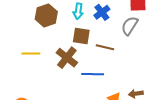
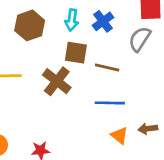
blue line: (93, 74) -> (110, 103), moved

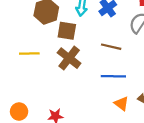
brown square: (76, 53) -> (67, 31), moved

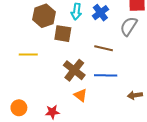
brown cross: (69, 58) -> (74, 70), moved
orange triangle: (121, 104) -> (81, 95), moved

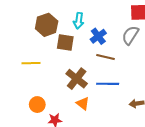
blue cross: (100, 13) -> (98, 36), moved
orange circle: (19, 108) -> (37, 105), moved

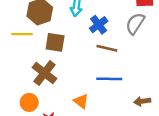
brown square: (65, 42) -> (55, 42), moved
yellow line: (31, 63) -> (22, 34), moved
brown cross: (77, 79) -> (44, 73), moved

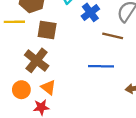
brown line: (107, 48) -> (113, 36), moved
orange triangle: (81, 101) -> (48, 87), moved

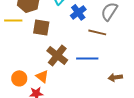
brown cross: (37, 60) -> (57, 55), moved

